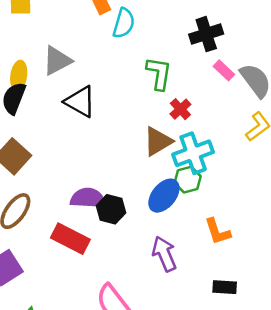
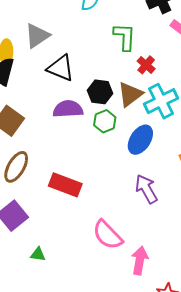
green hexagon: (188, 180) -> (105, 121), moved
purple semicircle: (88, 198) -> (68, 109), moved
black hexagon: (111, 209) -> (100, 92), moved

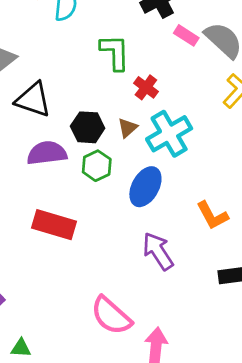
brown triangle: (130, 94) -> (128, 128), size x0.6
red rectangle: (65, 185) -> (54, 225), moved

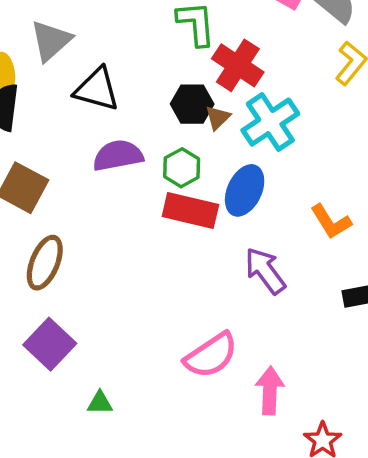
red cross: (146, 87) -> (238, 65), size x1.6
black hexagon: (88, 127) -> (192, 104), moved
red rectangle: (54, 225) -> (190, 211), moved
pink semicircle: (111, 316) -> (211, 355), turned -72

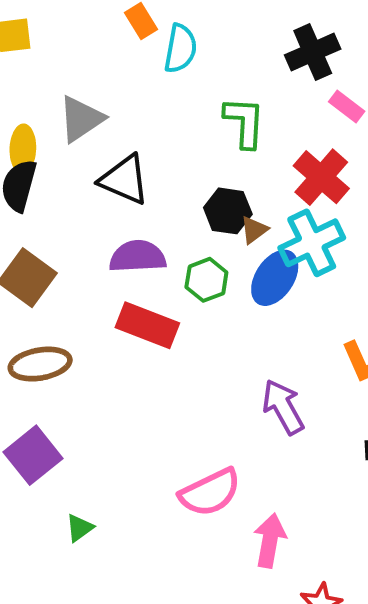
red cross: (238, 65) -> (321, 177), moved
blue ellipse: (245, 190) -> (275, 278), moved
red rectangle: (190, 211) -> (147, 325), moved
brown ellipse: (45, 263) -> (40, 364), turned 50
green triangle: (100, 403) -> (80, 528), turned -44

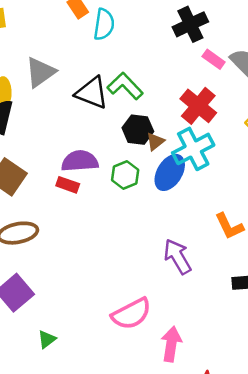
green L-shape: (244, 122) -> (125, 86), moved, turned -45
black triangle: (124, 180) -> (92, 93), moved
red rectangle: (147, 325) -> (68, 185), moved, size x0.6

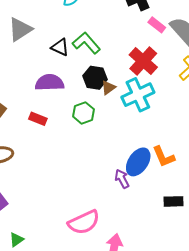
black triangle: (92, 93) -> (60, 47), size x0.7
purple semicircle: (80, 161) -> (50, 83), moved
blue ellipse: (170, 172) -> (138, 162), moved
purple arrow: (178, 257) -> (122, 179), size x0.7

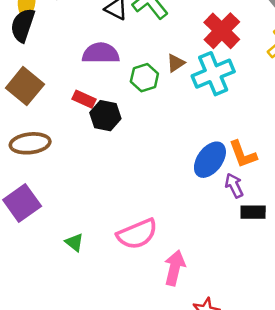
black hexagon: (95, 78) -> (105, 116), moved
green hexagon: (83, 113) -> (144, 78), moved
purple arrow: (122, 179) -> (234, 186), moved
green triangle: (16, 240) -> (74, 242), moved, turned -49

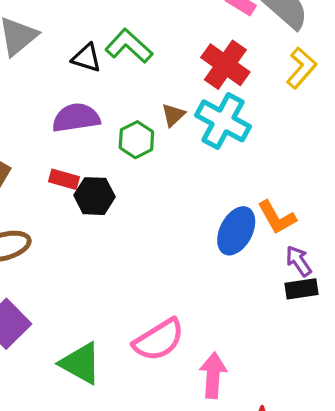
cyan cross: (213, 74) -> (223, 121), turned -30
purple arrow: (234, 186) -> (299, 261), moved
green triangle: (74, 242) -> (81, 363), size x1.8

